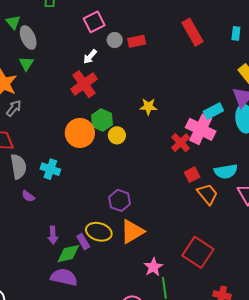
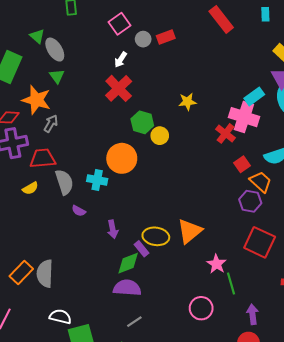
orange circle: (80, 133) -> (122, 158), moved
purple hexagon: (120, 200) -> (250, 201), moved
purple arrow: (53, 235) -> (113, 229), moved

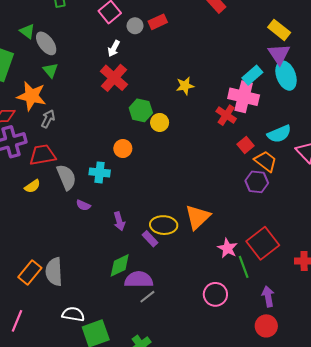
orange circle: (122, 158) -> (123, 149), size x0.6
red square: (260, 242) -> (263, 243), moved, turned 32
green diamond: (128, 263) -> (120, 265), moved
gray line: (134, 322) -> (147, 297), moved

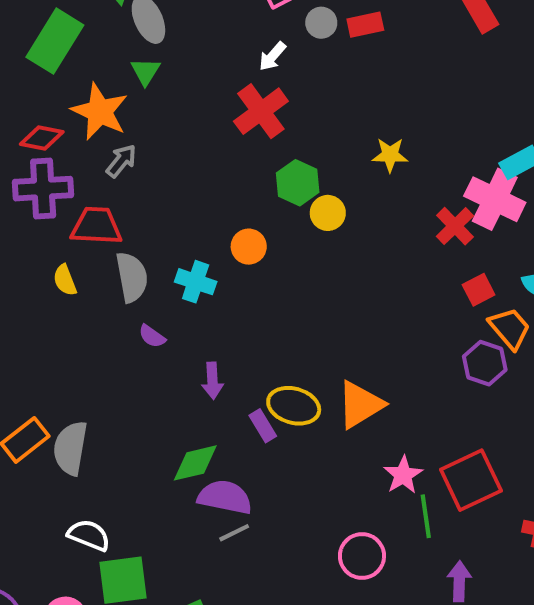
yellow semicircle: (32, 186) -> (65, 280), turned 91

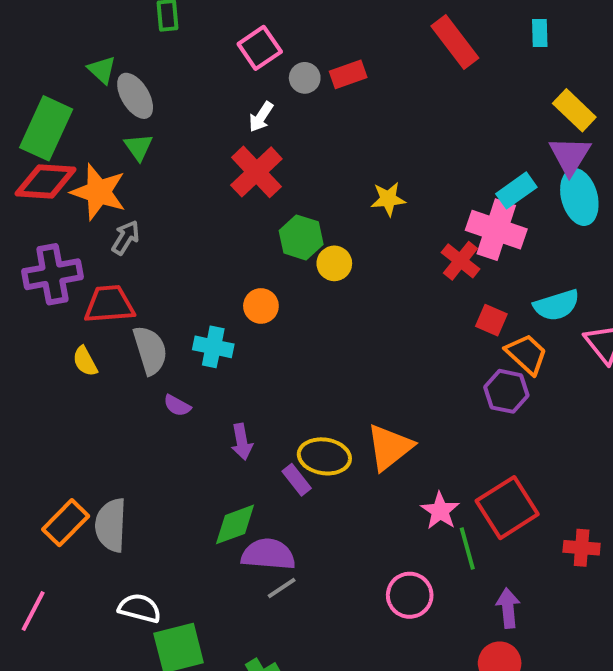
red diamond: (42, 138) -> (46, 182), moved, size x1.4
red square: (479, 290) -> (491, 320), turned -32

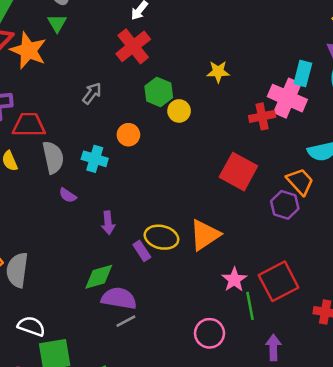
cyan rectangle: (516, 190) -> (303, 73), turned -45
gray arrow: (126, 238) -> (92, 93), moved
red cross: (460, 261) -> (262, 116), turned 35
red square: (491, 320) -> (238, 172), moved, size x1.8

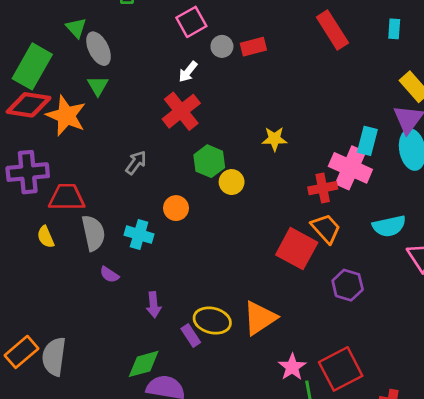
orange trapezoid: (300, 182) -> (326, 229), moved

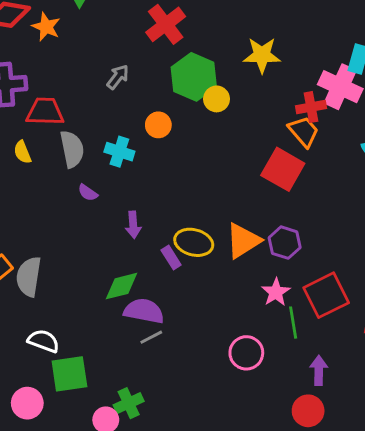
orange star: (66, 116) -> (46, 27), size x0.7
yellow star: (274, 139) -> (262, 55), size x1.4
green hexagon: (209, 161) -> (194, 77), size x1.4
orange trapezoid: (326, 229) -> (304, 132), moved
purple hexagon: (348, 285) -> (285, 243), moved

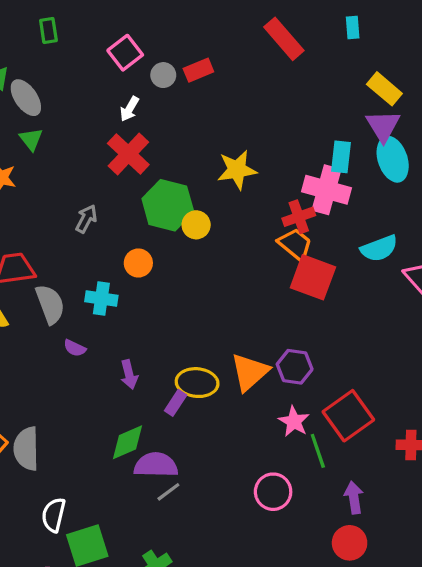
red square: (283, 169) -> (313, 277), moved
purple rectangle: (171, 258) -> (176, 403), turned 75
white semicircle: (44, 341) -> (54, 515), turned -88

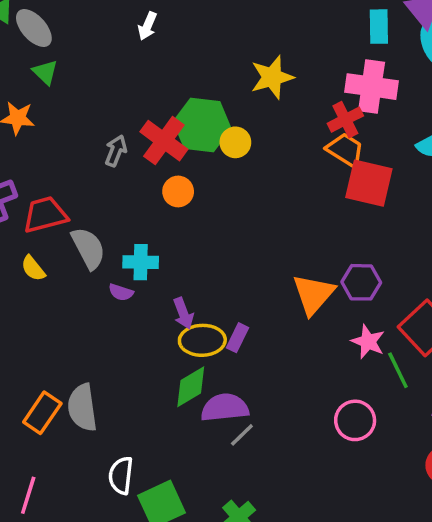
red cross: (128, 154) -> (164, 141), moved
cyan rectangle: (341, 157) -> (379, 27), moved
cyan cross: (101, 299) -> (141, 262), moved
yellow ellipse: (197, 383) -> (202, 340), moved

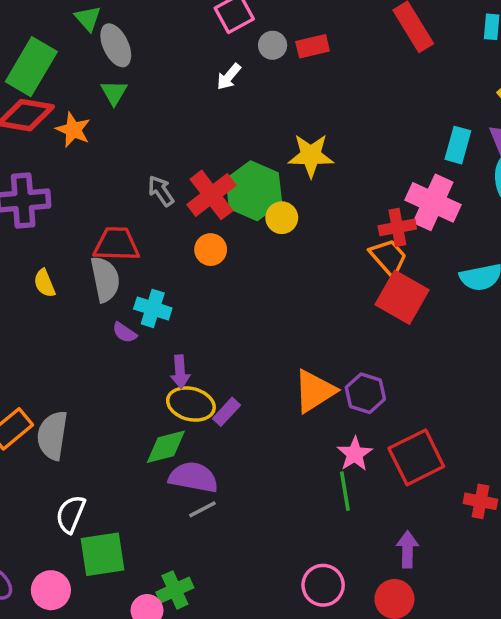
yellow star: (272, 77) -> (311, 155), moved
gray arrow: (116, 151) -> (161, 191), turned -72
red trapezoid: (45, 215) -> (116, 244), moved
green line: (398, 370) -> (345, 491), moved
pink circle: (355, 420) -> (323, 585), moved

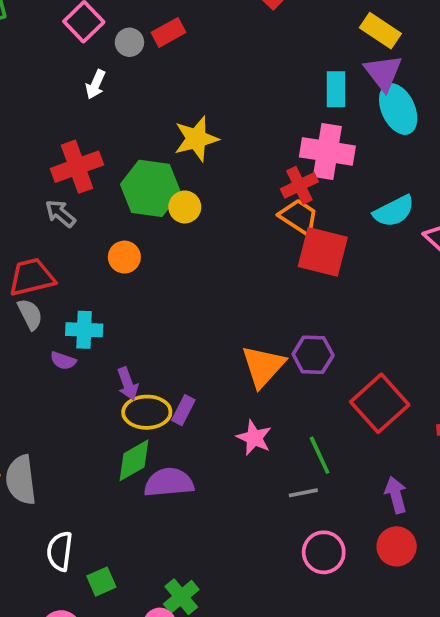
red cross: (211, 195) -> (77, 167), moved, turned 33
gray semicircle: (105, 279) -> (30, 314), size x0.7
pink star: (355, 454) -> (254, 438), moved
gray line: (202, 509) -> (303, 493), moved, turned 32
green square: (102, 554) -> (101, 582), size x0.6

